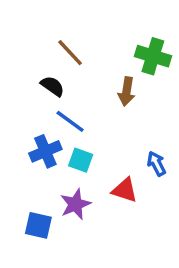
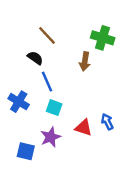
blue line: (70, 121) -> (47, 82), turned 30
blue cross: (45, 151) -> (19, 102), moved, turned -36
blue arrow: (156, 164) -> (107, 122), moved

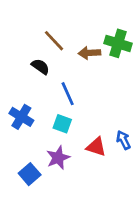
brown arrow: (85, 61) -> (89, 53), moved, turned 78
blue line: (47, 82) -> (68, 94), moved
blue square: (26, 151) -> (30, 174), turned 36

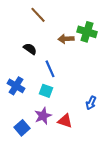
brown line: (54, 41) -> (38, 15), moved
blue arrow: (123, 140) -> (91, 103), turned -128
red triangle: (96, 147) -> (65, 121), moved

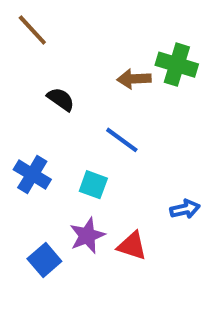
brown line: (38, 15) -> (32, 30), moved
blue line: (50, 69) -> (122, 140), moved, turned -30
blue arrow: (91, 103) -> (185, 209), turned -128

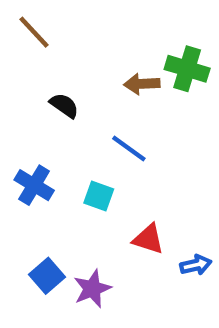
blue arrow: (185, 209) -> (196, 265), moved
purple star: (87, 236) -> (92, 289), moved
red triangle: (132, 246) -> (148, 239), moved

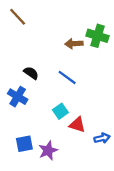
black semicircle: (64, 105) -> (31, 73), moved
cyan square: (99, 196) -> (60, 111), moved, turned 35
blue square: (47, 276) -> (24, 144), turned 30

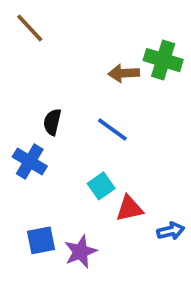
black semicircle: (31, 73) -> (52, 122), turned -112
red triangle: (77, 125) -> (129, 208), turned -30

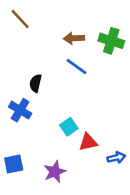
brown arrow: (124, 73) -> (74, 38), moved
blue line: (112, 130) -> (77, 66), moved
blue square: (41, 240) -> (14, 164), moved

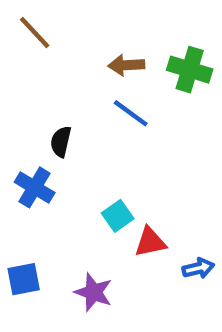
purple star: (55, 172) -> (94, 292), turned -30

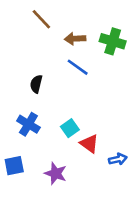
brown line: (35, 32) -> (41, 19), moved
blue cross: (35, 187) -> (28, 124), moved
red triangle: (150, 242) -> (89, 144), turned 48

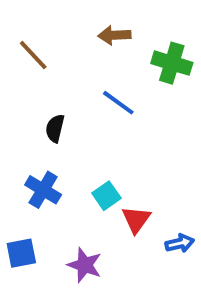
brown line: (41, 19) -> (33, 55), moved
brown arrow: (75, 39) -> (114, 35), moved
red triangle: (89, 144) -> (136, 219), turned 30

